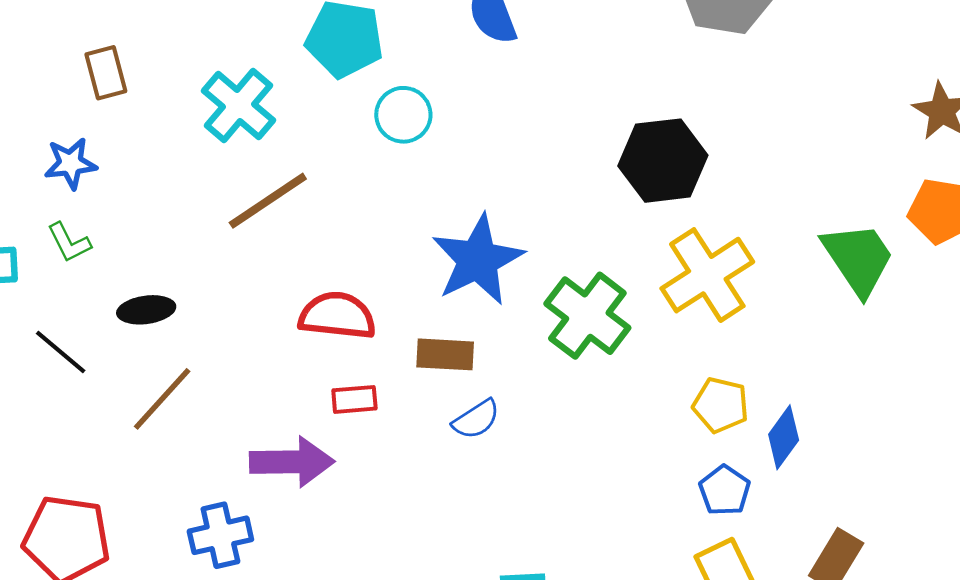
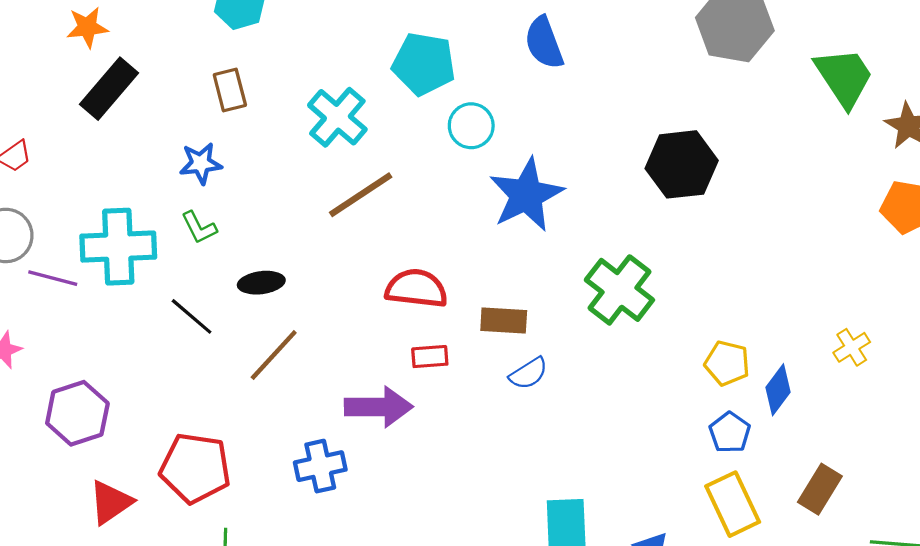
green trapezoid: (858, 258) -> (844, 77), moved
blue star: (478, 260) -> (526, 195), moved
yellow cross: (707, 275) -> (852, 347), moved, size x0.5

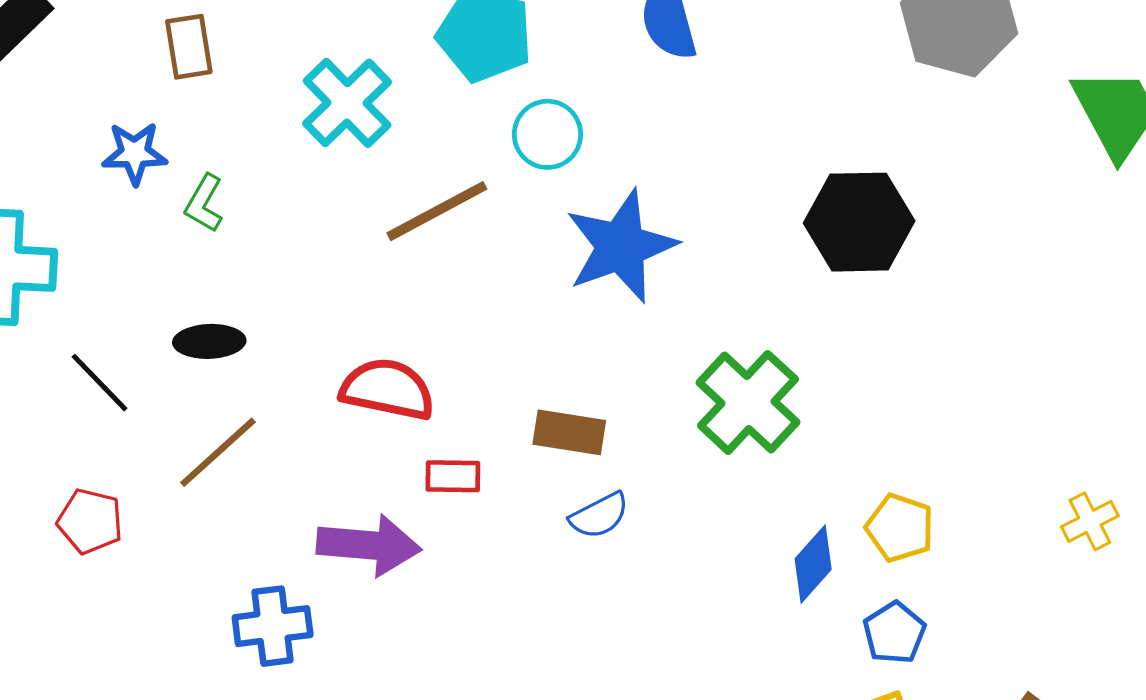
brown line: (361, 195) -> (437, 211), moved
green L-shape: (199, 228) -> (204, 203), moved, turned 51
red semicircle: (416, 288) -> (388, 389), moved
blue diamond: (778, 390) -> (813, 564), moved
red pentagon: (195, 468) -> (90, 521), moved, size x0.6

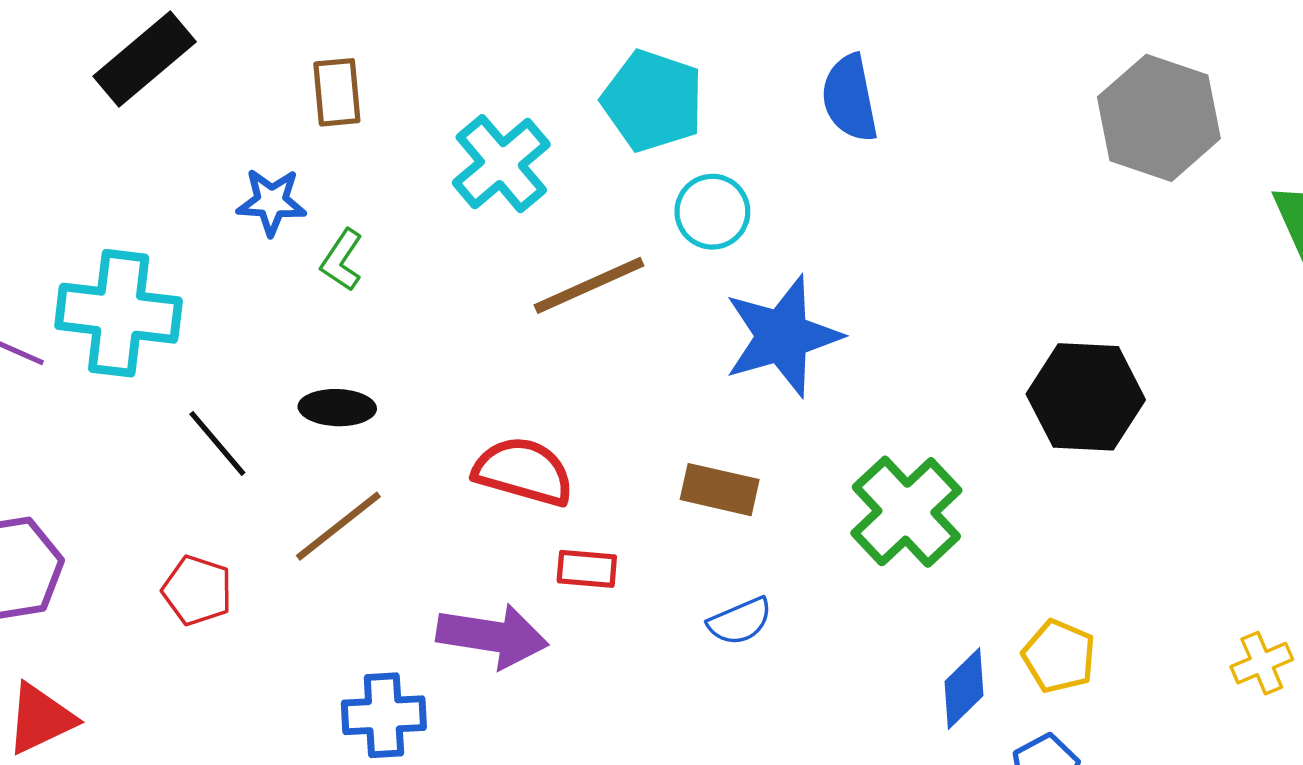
black hexagon: (859, 222) -> (1086, 397), moved
brown rectangle: (569, 432) -> (720, 490), moved

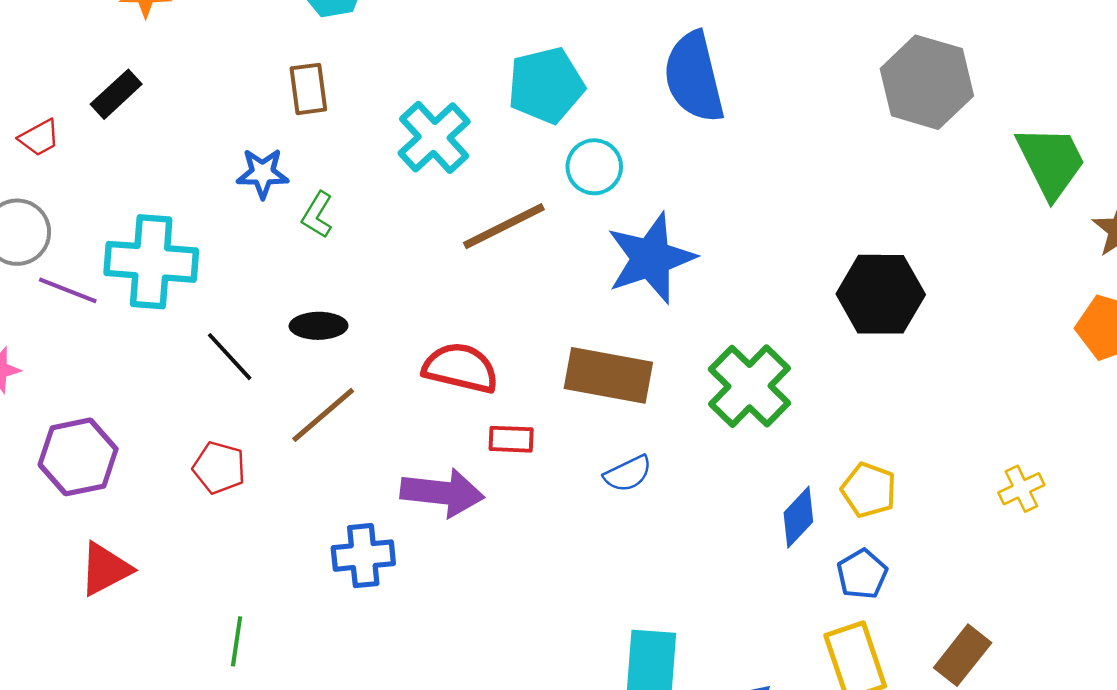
black rectangle: (145, 59) -> (116, 94), moved, size x0.7
blue semicircle: (850, 98) -> (694, 77), size x1.4
cyan pentagon: (653, 101) -> (546, 85), turned -30
brown rectangle: (720, 490) -> (608, 375), size x1.5

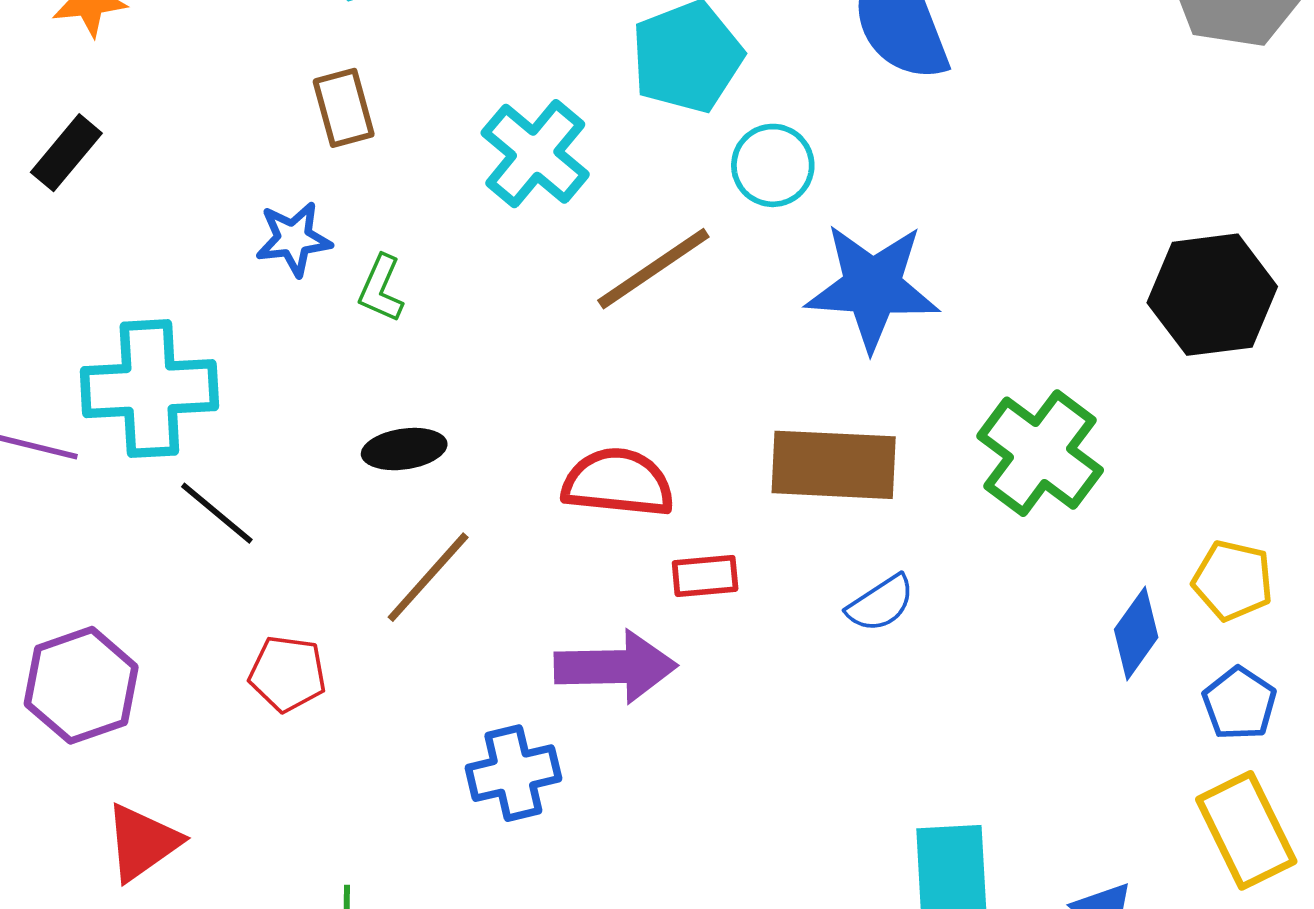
blue star: (651, 258) -> (872, 287), turned 30
black line: (230, 357) -> (217, 513), moved

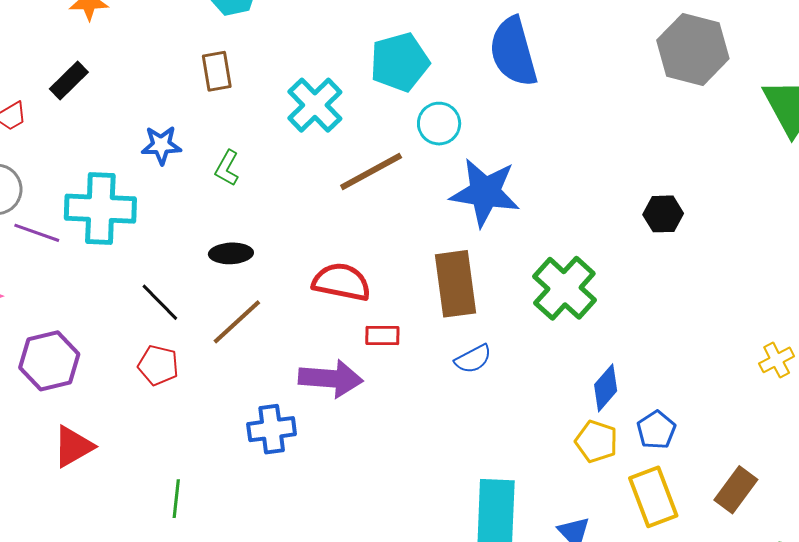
blue star: (294, 239) -> (161, 145), moved
black hexagon: (1212, 295) -> (663, 214), size x0.6
brown rectangle: (834, 465) -> (456, 284), turned 74
black line: (217, 513) -> (160, 302), moved
yellow pentagon: (1233, 580) -> (596, 441), moved

